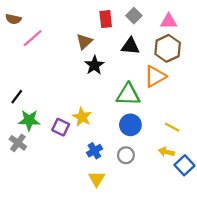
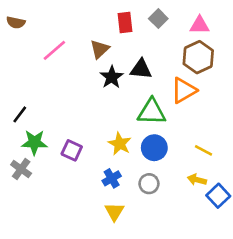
pink line: (33, 38) -> (54, 50), moved
black triangle: (130, 46) -> (141, 69), moved
yellow star: (82, 117) -> (120, 144), moved

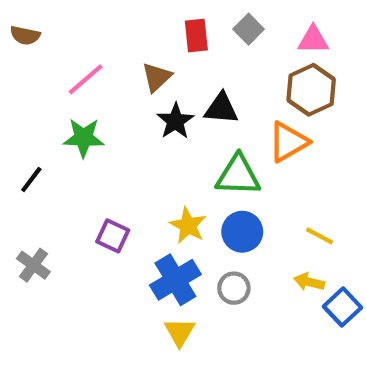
green star: (34, 142) -> (84, 138), moved
blue cross: (112, 178) -> (175, 280), size x1.6

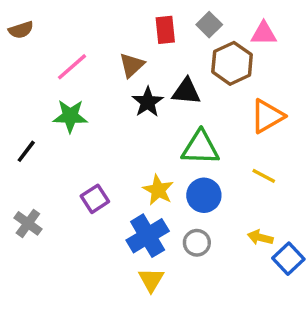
brown semicircle: (25, 35) -> (21, 30), turned -30
brown hexagon: (311, 90) -> (232, 63), moved
orange triangle: (288, 142) -> (267, 116), moved
purple square: (113, 236) -> (95, 199), turned 32
yellow line: (320, 236) -> (264, 176), moved

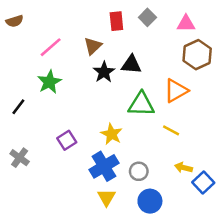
brown hexagon: (232, 63) -> (197, 55), moved
green star: (70, 116) -> (49, 82), turned -30
orange triangle: (267, 116) -> (176, 91), moved
yellow line: (264, 176) -> (171, 130), moved
blue circle: (204, 195) -> (150, 201), moved

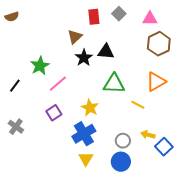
pink line: (51, 47) -> (58, 84), moved
orange triangle: (176, 91) -> (156, 82), moved
gray circle: (139, 171) -> (123, 141), moved

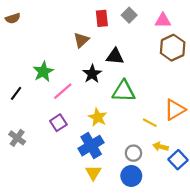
black star: (84, 58) -> (92, 74), moved
orange triangle: (156, 82) -> (175, 110), moved
yellow line: (138, 105) -> (150, 123), moved

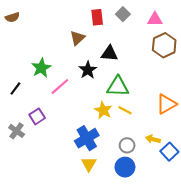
yellow star: (98, 117) -> (103, 110), moved
purple square: (58, 123) -> (37, 116), moved
yellow line: (150, 123) -> (125, 110), moved

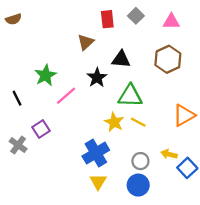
brown hexagon: (164, 45) -> (168, 59), moved
black line: (15, 89) -> (17, 98), turned -64

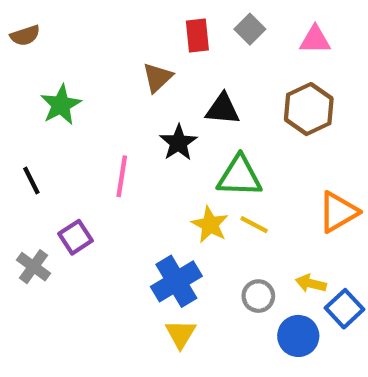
green star: (46, 75) -> (61, 105), moved
pink line: (66, 96) -> (122, 176), turned -40
blue circle: (138, 185) -> (298, 336), moved

